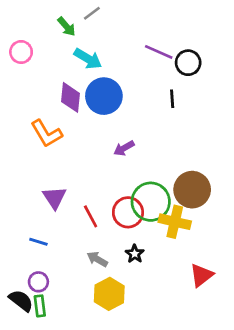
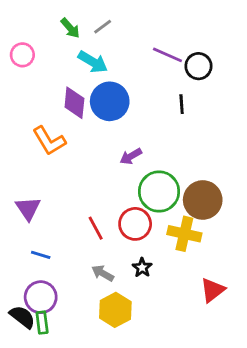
gray line: (92, 13) -> (103, 27), moved
purple triangle: (54, 198) -> (28, 208), moved
green circle: (151, 202) -> (159, 192), moved
purple circle: (38, 282) -> (41, 297), size x1.5

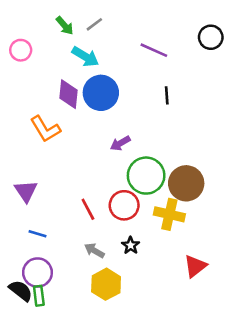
black circle: (198, 66) -> (211, 37), moved

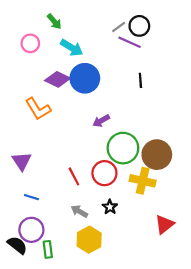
gray line: (94, 24) -> (119, 27), moved
black circle: (211, 37) -> (139, 26), moved
pink circle: (21, 50) -> (30, 43), moved
purple diamond: (69, 94) -> (58, 79), turned -70
green rectangle: (39, 296) -> (48, 249), moved

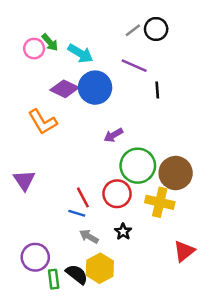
green arrow: (54, 22) -> (50, 42), moved
purple line: (130, 42) -> (134, 66), moved
blue line: (31, 197) -> (77, 213), moved
black semicircle: (17, 245) -> (77, 274), moved

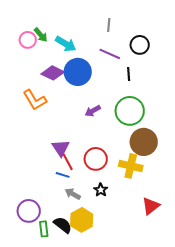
black circle: (156, 29) -> (140, 45), moved
gray line: (133, 30) -> (109, 25), turned -48
green circle: (138, 166) -> (130, 111), moved
purple triangle: (24, 180) -> (61, 148), moved

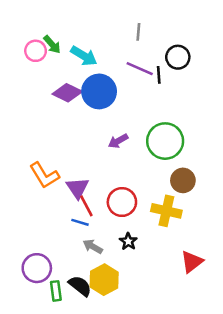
black line: (129, 74) -> (159, 75), moved
orange L-shape: (35, 100) -> (44, 175), moved
brown circle: (144, 142) -> (183, 180), size x0.7

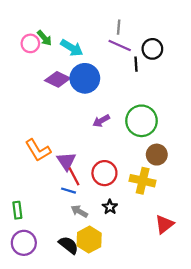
purple line: (140, 69) -> (120, 46), moved
purple circle: (37, 268) -> (24, 243), moved
green rectangle: (56, 291) -> (17, 210), moved

